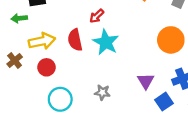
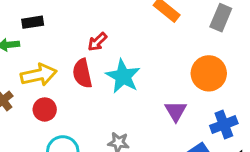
red arrow: (97, 16) -> (97, 42), moved
purple triangle: (146, 81) -> (176, 111), moved

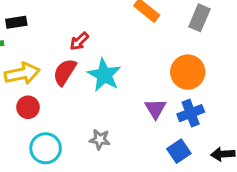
red semicircle: (82, 73) -> (65, 72), turned 44
blue cross: (224, 125) -> (191, 113), moved

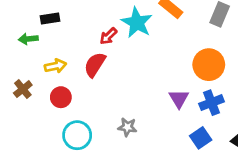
yellow arrow: (22, 74) -> (55, 66), size x0.7
cyan star: (104, 75) -> (137, 23), moved

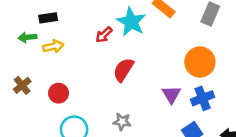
red semicircle: (95, 65) -> (123, 70), moved
yellow arrow: (55, 66) -> (53, 46), moved

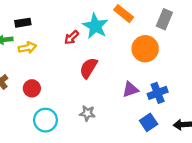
orange circle: (200, 62) -> (145, 49), moved
purple triangle: (171, 94) -> (130, 89), turned 42

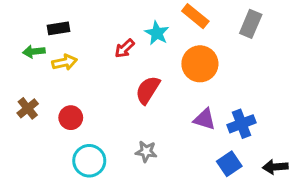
cyan star: (95, 26) -> (157, 33), size x0.7
orange circle: (145, 49) -> (200, 64), moved
purple triangle: (130, 89) -> (205, 119), turned 36

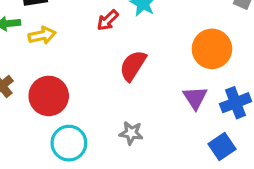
orange circle: (200, 64) -> (212, 49), moved
red circle: (71, 118) -> (49, 96), size x1.5
purple triangle: (205, 119) -> (195, 98), turned 40

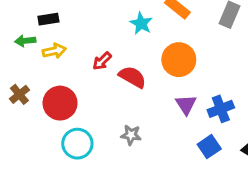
red arrow: (108, 20) -> (102, 61), moved
orange circle: (212, 49) -> (179, 60), moved
red semicircle: (133, 66) -> (132, 77), turned 88

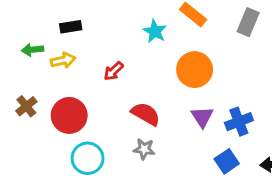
black rectangle: (48, 19) -> (71, 27), moved
red semicircle: (132, 77) -> (146, 114), moved

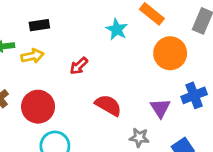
orange circle: (195, 70) -> (170, 53), moved
blue cross: (239, 122) -> (194, 95), moved
gray star: (144, 149) -> (139, 138), moved

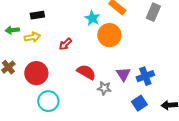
orange circle: (170, 53) -> (109, 35), moved
blue cross: (194, 95) -> (145, 76), moved
gray star: (139, 138) -> (104, 88), moved

